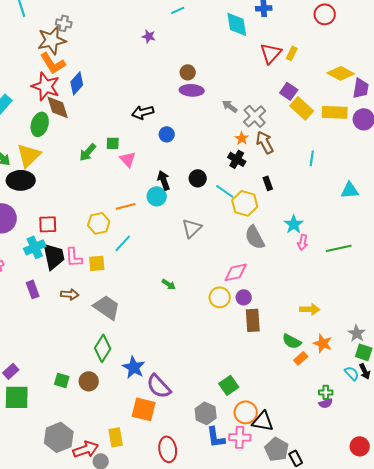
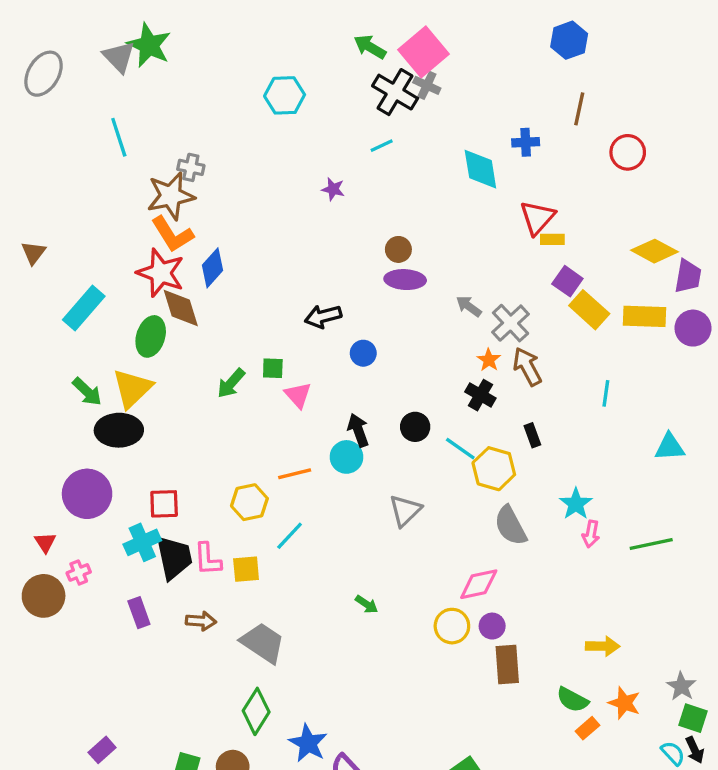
yellow rectangle: (292, 53) -> (552, 239), moved, turned 64

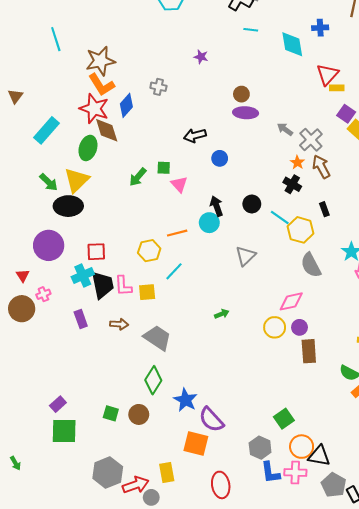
cyan line: (119, 137) -> (56, 39), moved
cyan line: (382, 146) -> (251, 30), moved, turned 32
gray cross: (191, 167) -> (158, 87), moved
green arrow: (367, 604) -> (222, 314), turned -56

